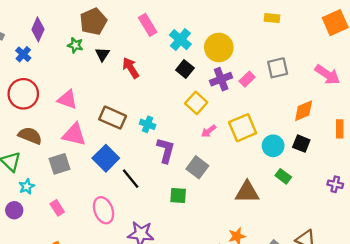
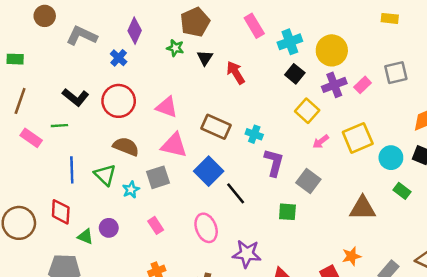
cyan cross: (180, 40) -> (290, 42), turned 30
cyan star: (27, 186) -> (131, 190), moved

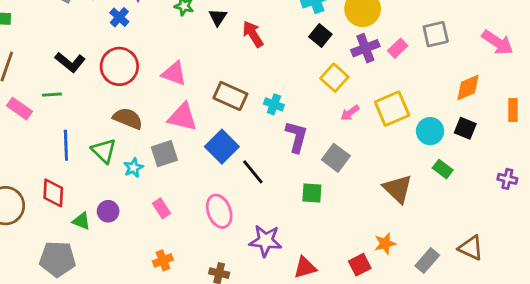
brown triangle: (363, 208) -> (398, 189), turned 44

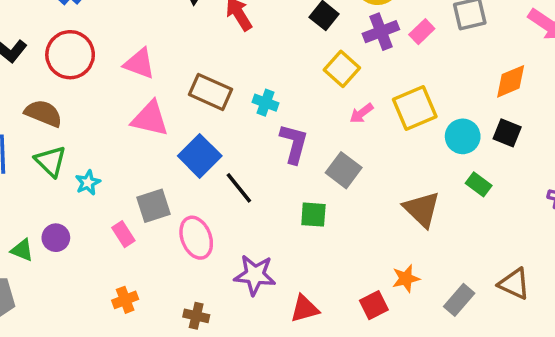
brown semicircle: (128, 118) -> (43, 113), moved
gray square: (164, 154) -> (154, 206), moved

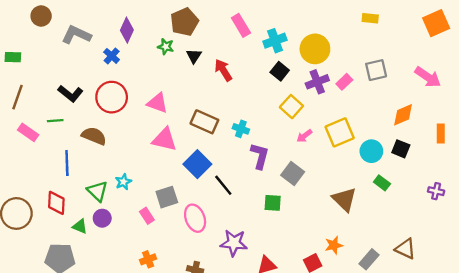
green triangle: (51, 161) -> (97, 191), moved

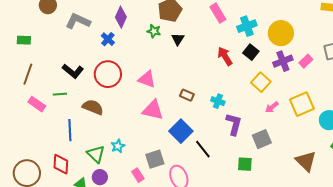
red arrow: (223, 70) -> (225, 56), moved
brown rectangle: (204, 122) -> (187, 95), size x0.6
gray square: (293, 174) -> (262, 139), turned 30

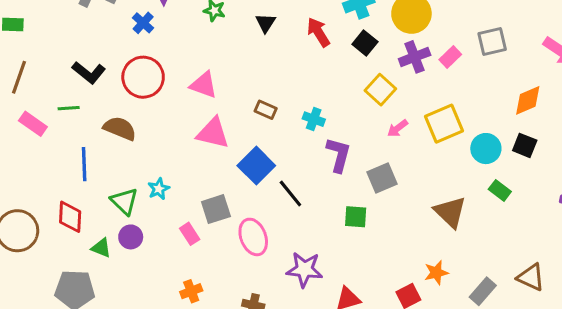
black triangle: (178, 39) -> (266, 23), moved
red arrow: (225, 56) -> (318, 32), moved

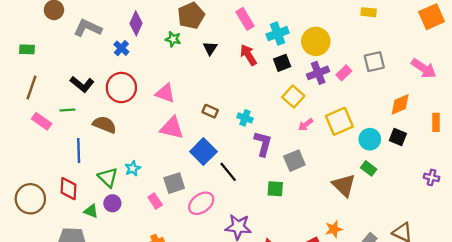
black square: (365, 43) -> (282, 63), turned 30
green rectangle: (500, 190) -> (369, 168), moved
pink ellipse: (253, 237) -> (201, 203), turned 75

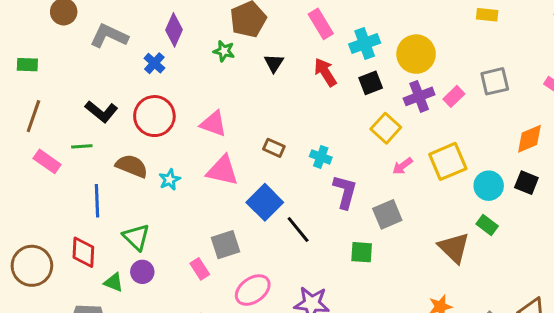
cyan star: (133, 168) -> (170, 180), moved
pink ellipse: (201, 203) -> (253, 290), moved

